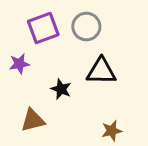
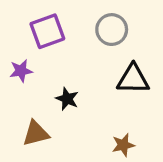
gray circle: (86, 27) -> (112, 30), moved
black triangle: (101, 71) -> (133, 79), moved

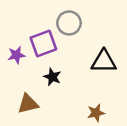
gray circle: (112, 30) -> (69, 23), moved
purple square: (47, 31) -> (43, 43), moved

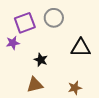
purple square: (43, 43) -> (25, 23), moved
brown triangle: (28, 104) -> (35, 85), moved

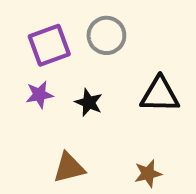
purple star: (13, 43) -> (39, 95), moved
black star: (41, 60) -> (89, 103), moved

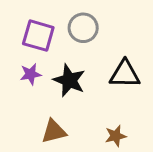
purple square: (49, 45) -> (38, 36), turned 36
black star: (89, 103) -> (69, 80), size x1.5

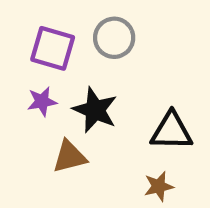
black triangle: (125, 74) -> (171, 131), moved
brown triangle: (54, 131) -> (70, 157), moved

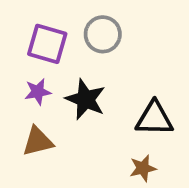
brown triangle: (70, 157) -> (38, 141), moved

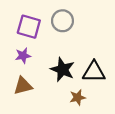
black star: (86, 99) -> (62, 70), moved
brown star: (143, 168) -> (78, 97), moved

